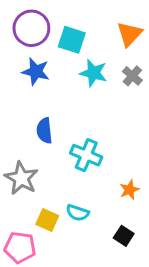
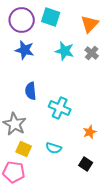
cyan square: (72, 40) -> (51, 17), moved
yellow square: (47, 220) -> (24, 149), moved

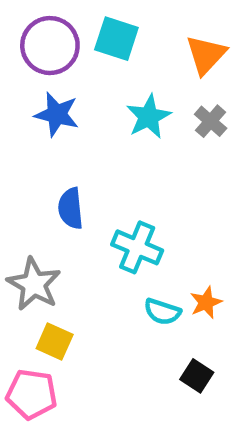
cyan star: (65, 51) -> (149, 117), turned 30
cyan semicircle: (54, 148) -> (162, 312), moved

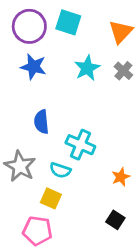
cyan semicircle: (162, 312) -> (60, 170), moved
yellow square: (55, 341) -> (51, 198), moved
pink pentagon: (32, 394) -> (37, 231), moved

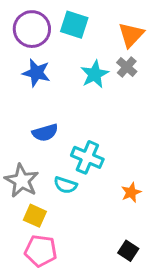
gray cross: (123, 71) -> (127, 67), moved
blue semicircle: (41, 122) -> (45, 133), turned -100
yellow square: (51, 198) -> (35, 216), moved
black square: (115, 220) -> (128, 251), moved

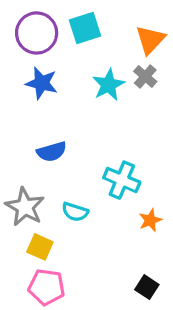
cyan square: (74, 25) -> (85, 28), turned -36
cyan cross: (87, 157) -> (122, 180), moved

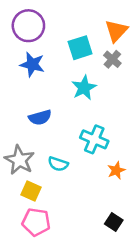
cyan square: (85, 28) -> (80, 48), moved
cyan star: (108, 85) -> (84, 88), moved

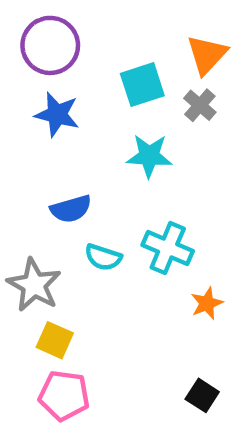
cyan star: (84, 88) -> (149, 156), turned 30
cyan semicircle: (58, 164) -> (103, 257), moved

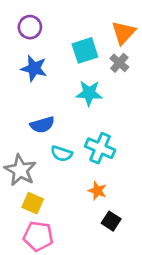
purple circle: (50, 45) -> (30, 27), size x0.7
orange star: (207, 303) -> (97, 191), moved, turned -30
black square: (202, 395) -> (111, 221), moved

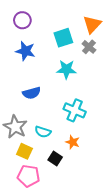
cyan semicircle: (62, 154) -> (43, 132), moved
black square: (111, 221) -> (55, 159), moved

